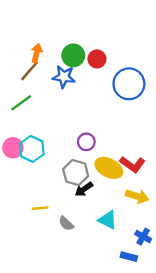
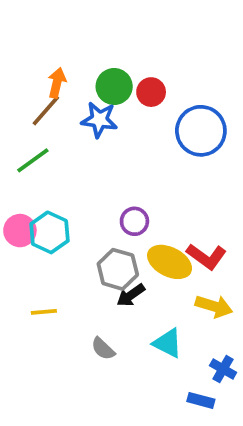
yellow line: (40, 208) -> (44, 312), moved

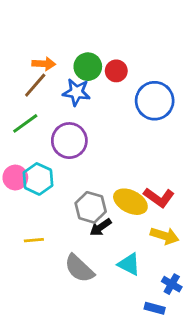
orange arrow: (57, 83) -> (44, 64), turned 80
purple circle: (134, 221) -> (69, 141), moved, size x1.6
gray semicircle: (103, 349) -> (79, 268), size x1.6

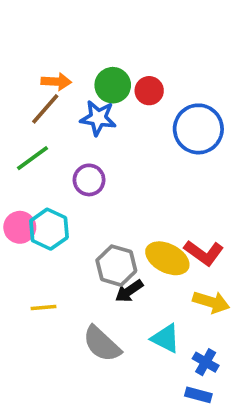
purple circle: (69, 141) -> (89, 180), size x0.7
blue cross: (172, 284) -> (206, 362), moved

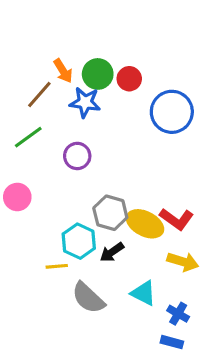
orange arrow: (56, 82) -> (63, 71), moved, turned 55
cyan hexagon: (49, 229) -> (79, 241), moved
gray hexagon: (116, 266) -> (110, 213), moved
yellow line: (43, 307) -> (57, 266), moved

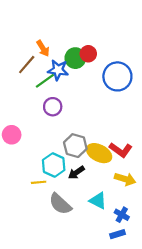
green circle: (98, 74) -> (75, 58), moved
green line: (28, 137) -> (45, 81), moved
blue rectangle: (172, 342) -> (117, 234), turned -32

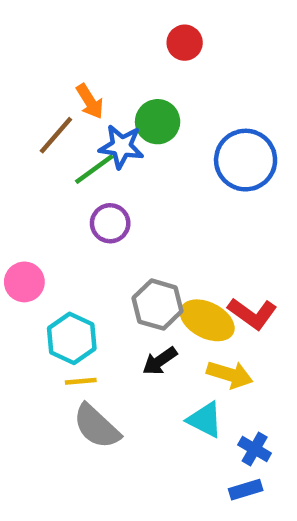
red circle: (88, 54) -> (185, 43), moved
cyan hexagon: (54, 165) -> (72, 338), moved
yellow arrow: (125, 179) -> (230, 375), moved
gray semicircle: (60, 204) -> (97, 426), moved

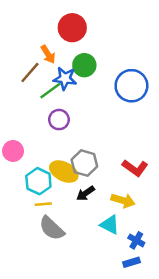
red circle: (185, 43) -> (72, 28), moved, size x1.5
yellow ellipse: (207, 320) -> (64, 172), moved

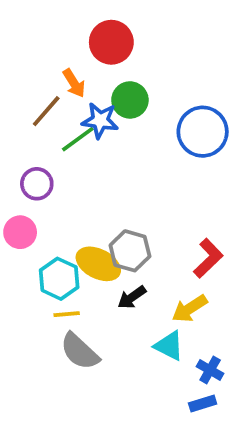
purple circle: (59, 120) -> (37, 184), moved
red L-shape: (135, 168) -> (208, 258), turned -80
yellow arrow: (123, 201) -> (190, 309), turned 130

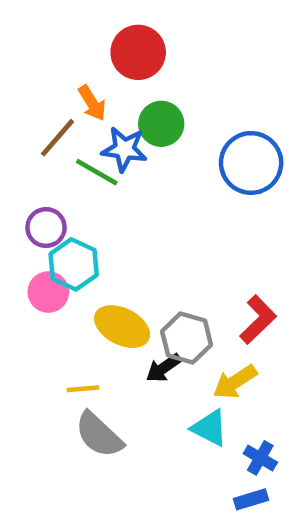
green line: (78, 139) -> (97, 172), turned 66
pink circle: (20, 232) -> (48, 292), moved
gray hexagon: (130, 251) -> (187, 338), moved
cyan hexagon: (59, 279) -> (74, 264), moved

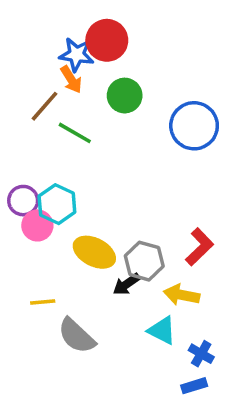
blue star: (124, 149) -> (77, 55), moved
purple circle: (46, 227) -> (23, 201), moved
yellow arrow: (235, 382) -> (182, 295), turned 44
yellow line: (83, 389) -> (43, 302), moved

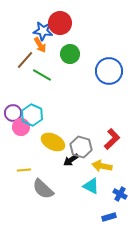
blue cross: (201, 354) -> (120, 194), moved

